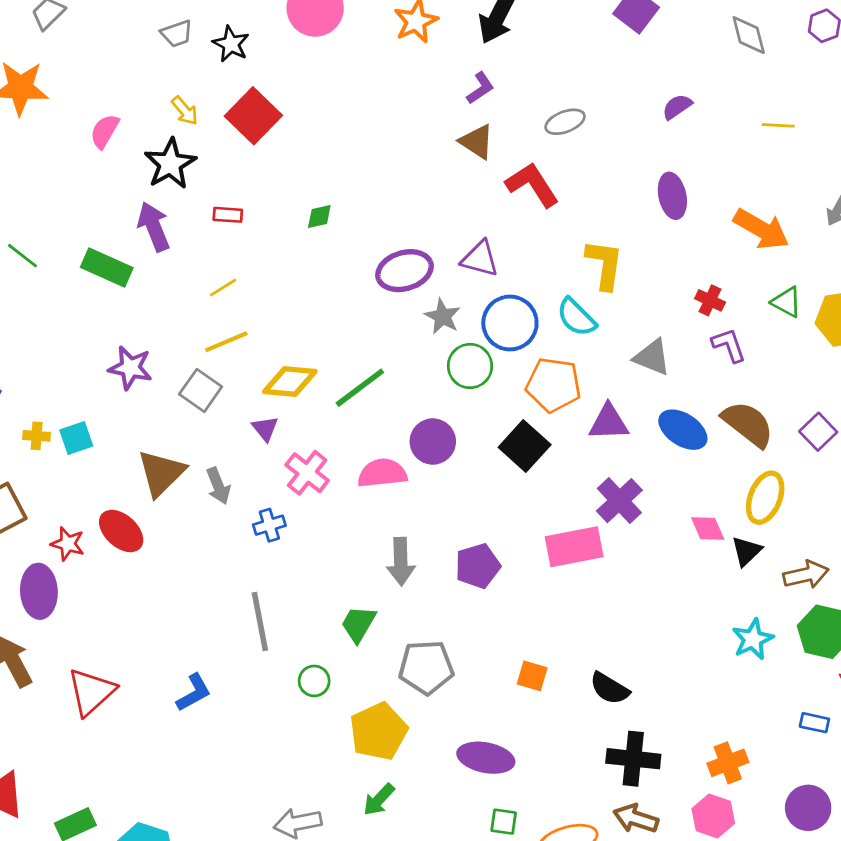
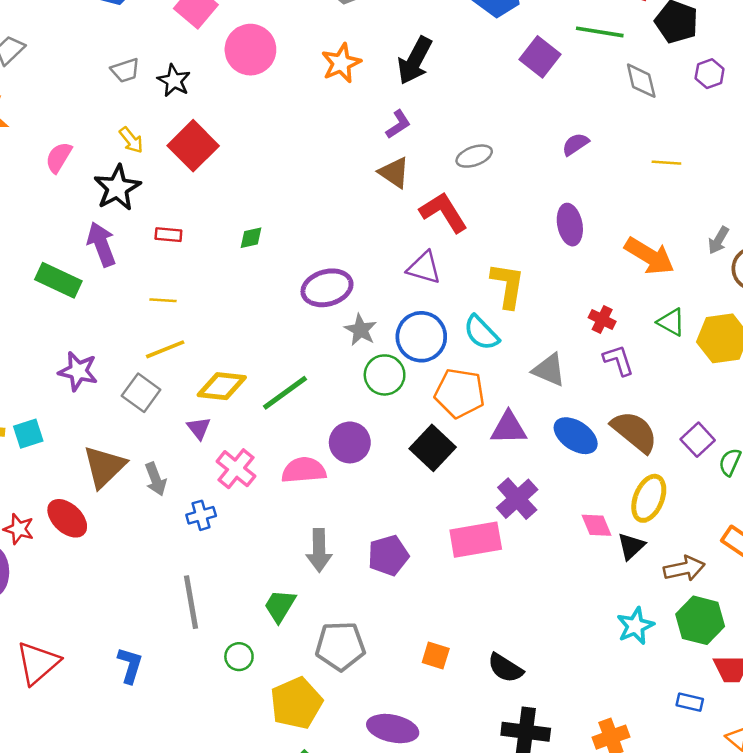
purple triangle: (480, 259) -> (424, 268), moved
yellow line: (223, 288) -> (163, 300), turned 35
blue L-shape: (194, 693) -> (130, 665), turned -45

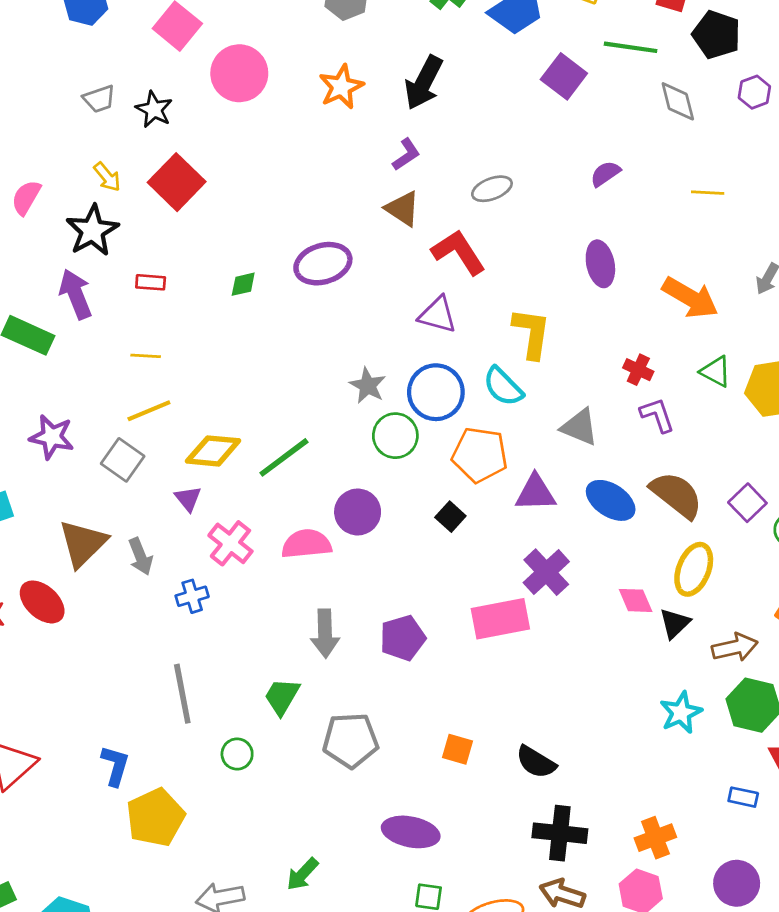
purple ellipse: (327, 288) -> (323, 264), moved
black square: (433, 448) -> (450, 517), size x0.6
yellow pentagon: (296, 703) -> (155, 817), moved

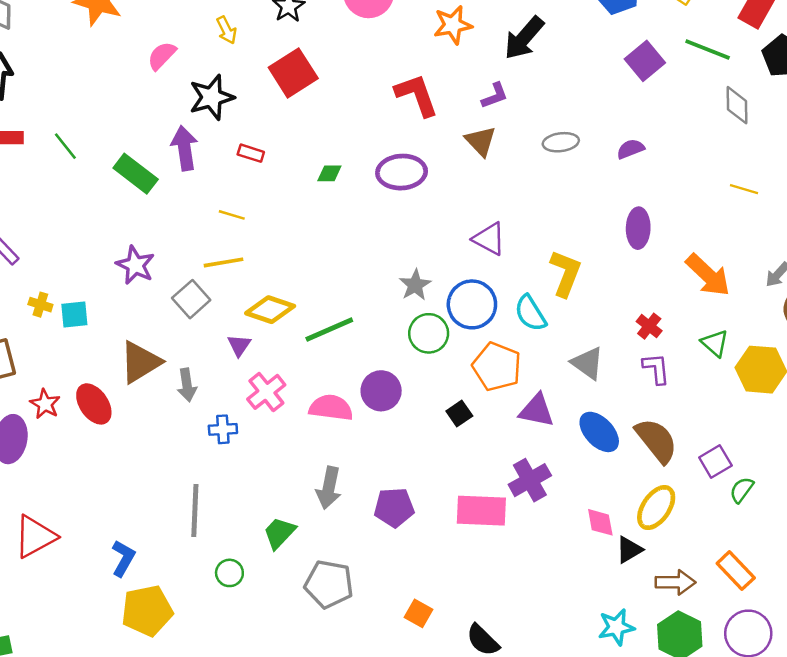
purple semicircle: (605, 174) -> (631, 149), moved
yellow arrow: (107, 177) -> (227, 30), moved
red L-shape: (459, 252) -> (417, 95), moved

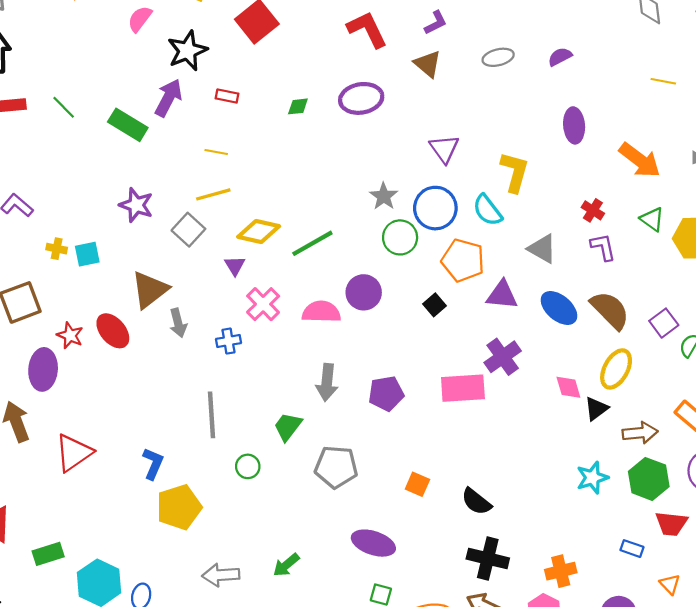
purple arrow: (184, 148) -> (168, 98), turned 42
purple triangle: (489, 239) -> (444, 149), turned 32
gray arrow: (187, 385) -> (178, 323), moved

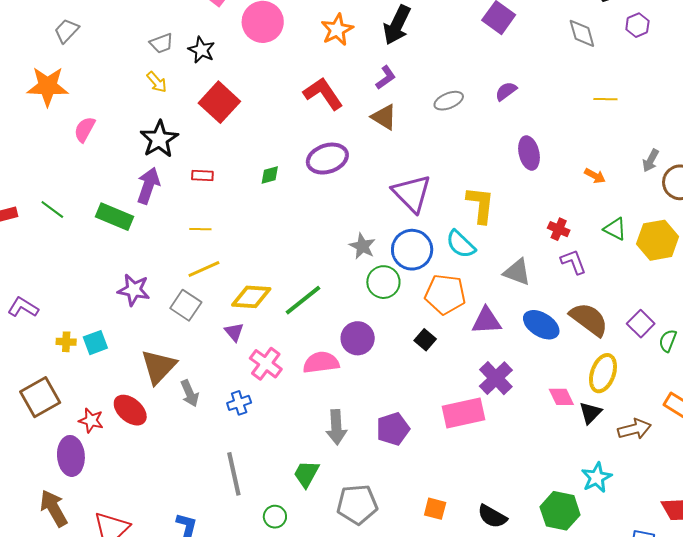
pink semicircle: (140, 19) -> (85, 129), moved
purple triangle: (444, 149) -> (412, 193), size x1.4
orange arrow: (640, 160) -> (595, 176), size x0.5
green hexagon: (649, 479) -> (560, 511), moved

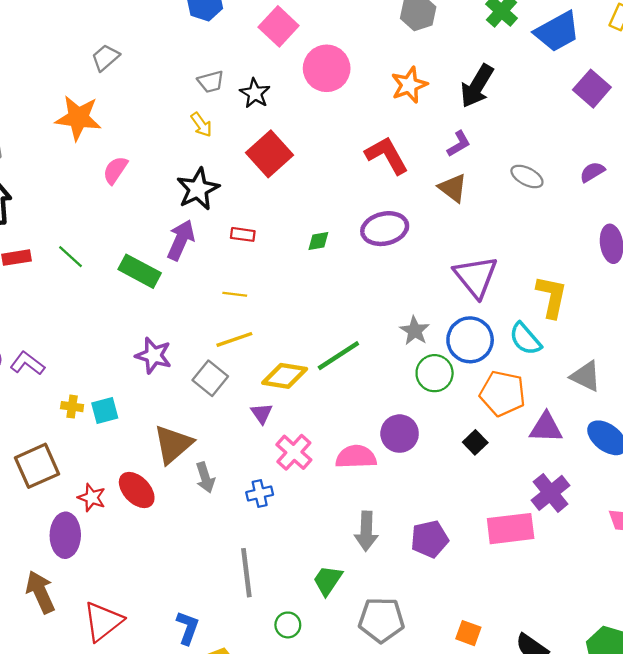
gray ellipse: (449, 101) -> (527, 176), turned 44
green line: (303, 300) -> (338, 356), moved

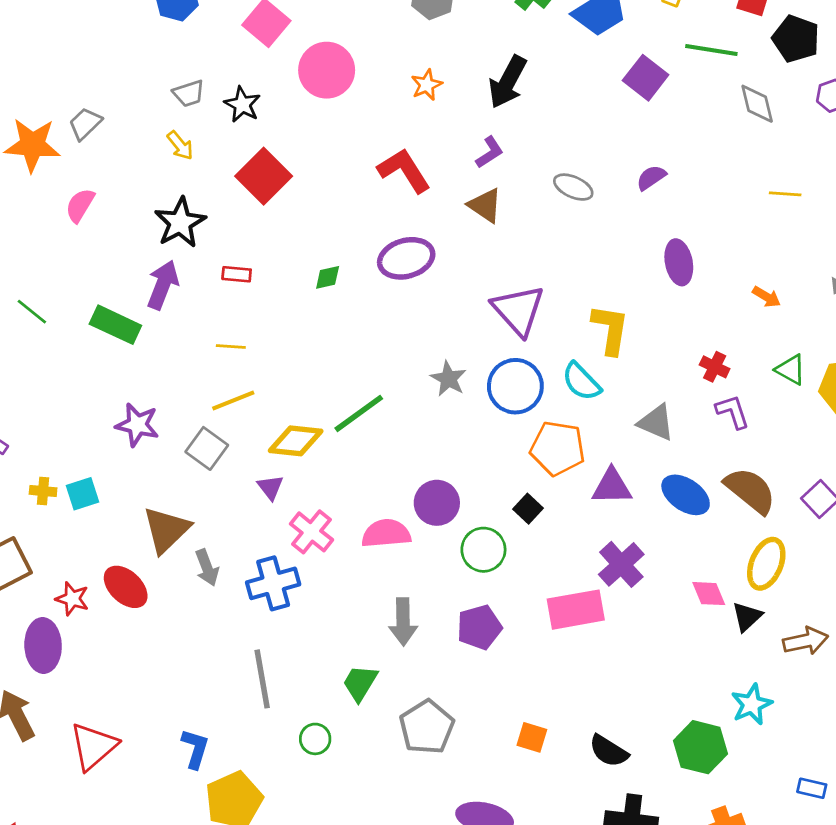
gray trapezoid: (105, 58) -> (85, 124), moved
orange star: (409, 85) -> (427, 85), size x0.7
green circle: (435, 373) -> (483, 550), moved
blue cross: (260, 493) -> (273, 583), size x1.6
gray pentagon: (381, 620) -> (427, 727), turned -30

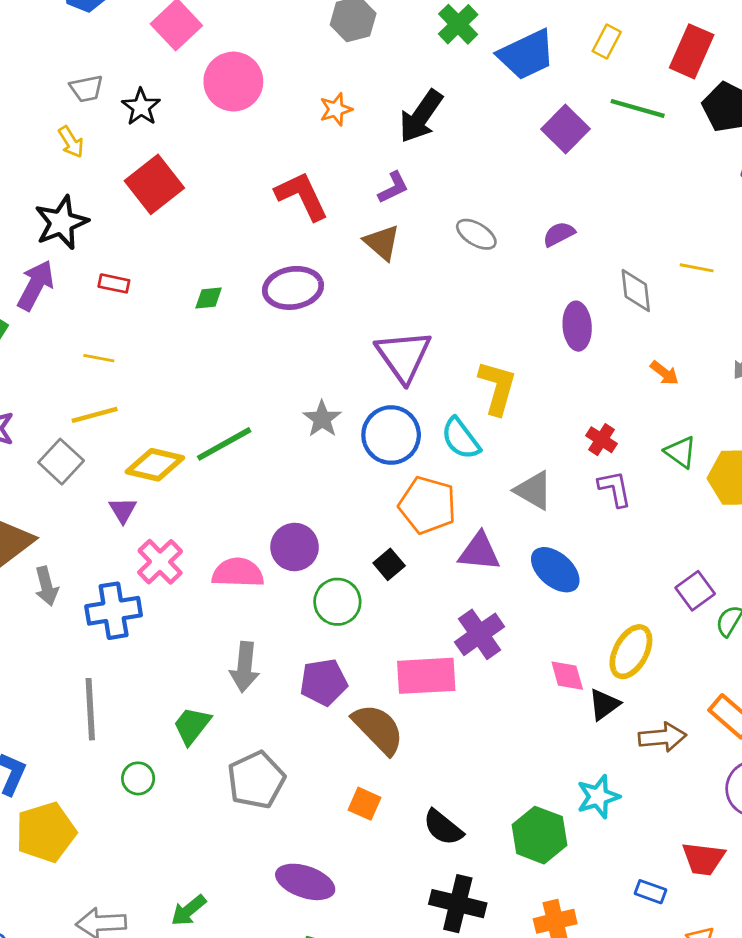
gray diamond: (757, 104) -> (636, 290), moved
brown semicircle: (750, 490) -> (378, 729), moved

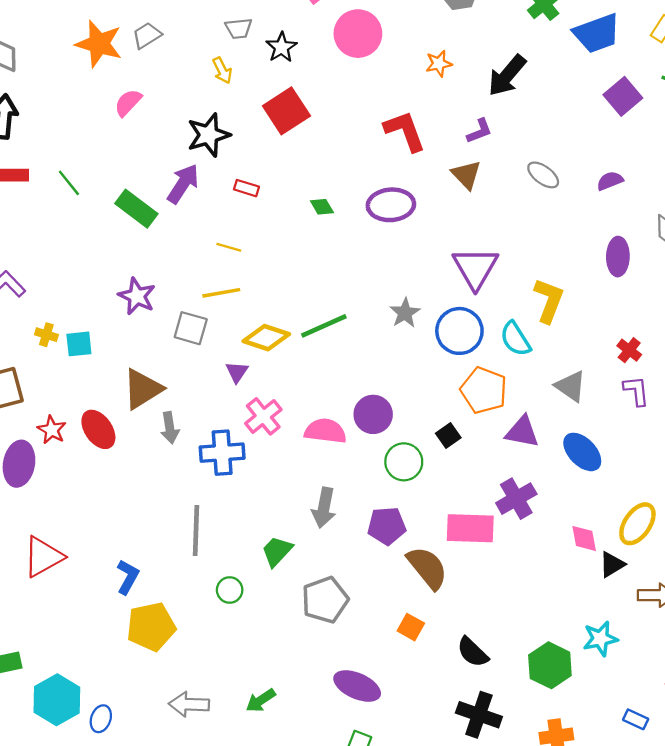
green diamond: (209, 298) -> (322, 207), turned 60
gray square: (61, 462) -> (191, 328), turned -32

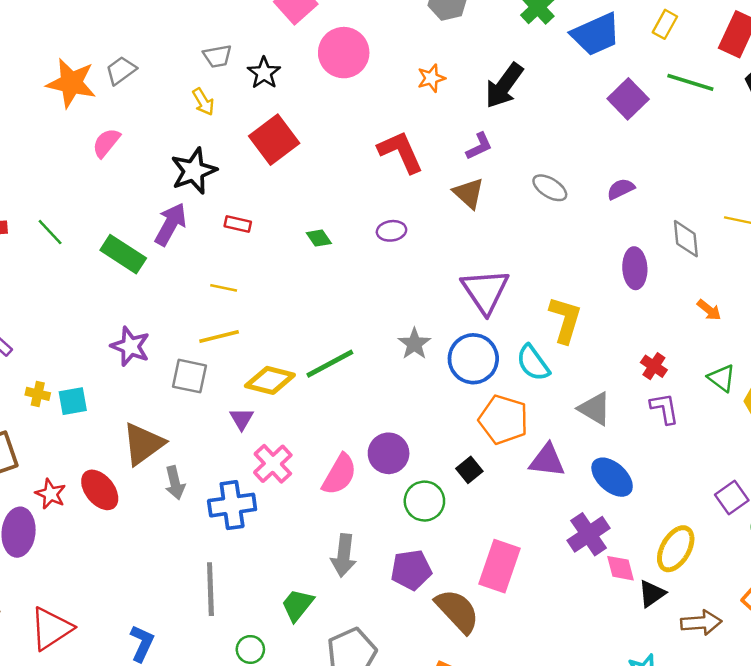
purple ellipse: (391, 205) -> (391, 231), size x0.6
pink semicircle: (325, 431) -> (339, 474), turned 117
purple cross: (516, 499) -> (589, 534), moved
pink rectangle: (470, 528) -> (500, 566), turned -69

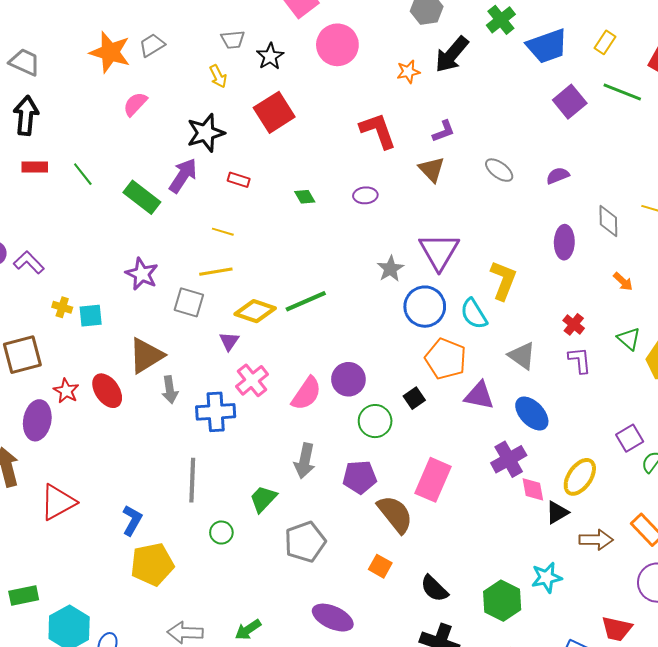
black arrow: (504, 86) -> (452, 55), moved
gray star: (414, 344) -> (390, 269), moved

